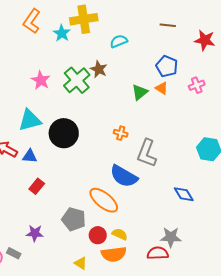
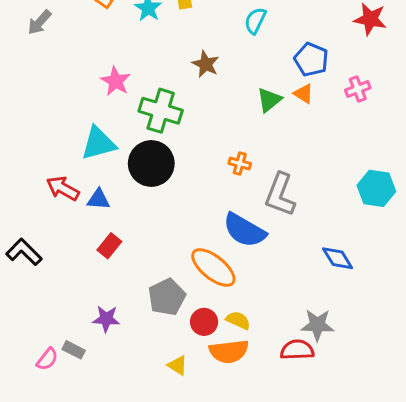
cyan semicircle: (119, 41) -> (255, 21), moved, turned -42
green cross: (77, 80) -> (161, 111), moved, turned -32
gray pentagon: (74, 219) -> (167, 297), turned 30

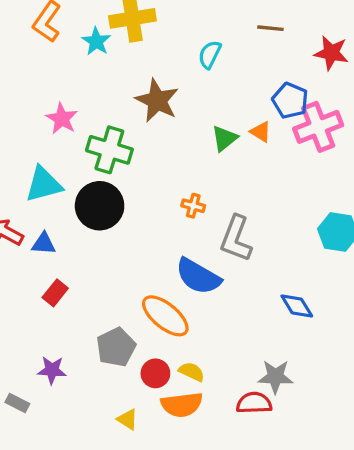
blue pentagon: (311, 59) -> (290, 101), moved
brown star: (206, 64) -> (157, 101), size x1.5
pink cross: (358, 89) -> (318, 127), size x1.8

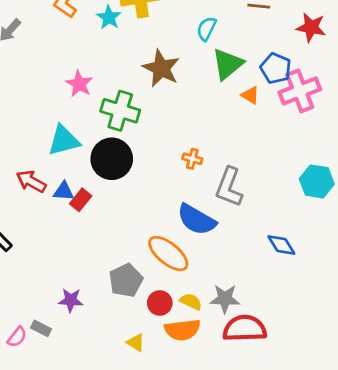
green triangle: (224, 138) -> (228, 64), moved, size x1.4
red rectangle: (55, 293) -> (81, 200), moved
gray star: (275, 377) -> (225, 299), moved
red semicircle: (254, 403) -> (245, 328), size x1.4

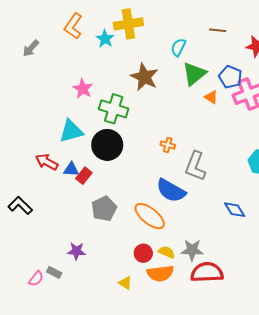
gray pentagon: (126, 280) -> (104, 209), moved

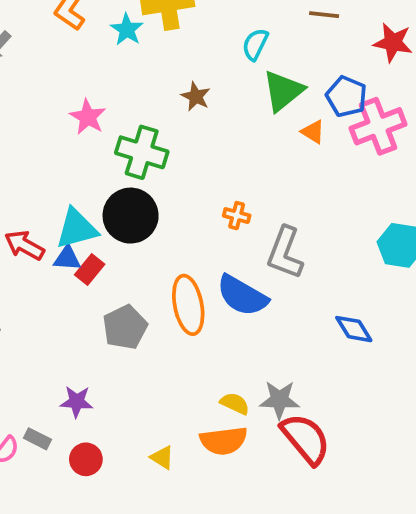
brown star: (144, 77) -> (196, 96), size x0.6
cyan triangle: (71, 131) -> (77, 229), moved
orange ellipse: (150, 216) -> (188, 305), moved, turned 40
red circle: (143, 253) -> (86, 459), moved
red semicircle: (207, 272) -> (305, 439), turned 52

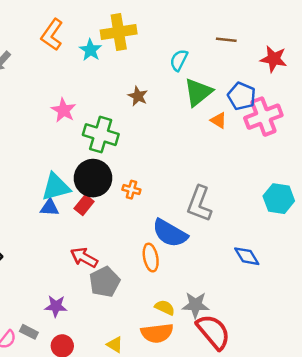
orange cross: (237, 216) -> (131, 190), moved
red arrow: (24, 245) -> (84, 258), moved
red rectangle: (90, 270) -> (84, 205), moved
orange ellipse: (188, 305) -> (151, 258), moved, size x0.7
gray pentagon: (125, 327) -> (105, 282), moved

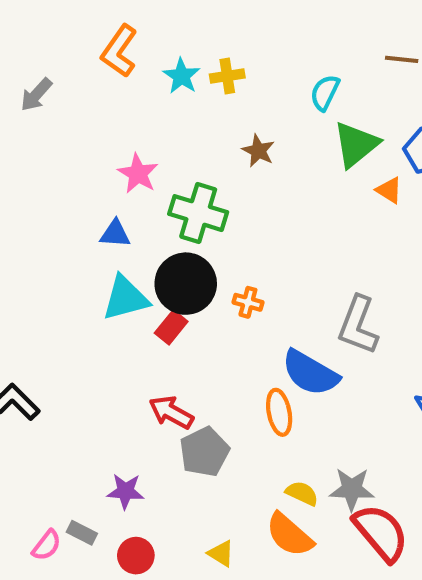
yellow cross: (119, 32) -> (227, 76), moved, size x0.6
blue triangle: (49, 208) -> (115, 234), moved
orange semicircle: (157, 333) -> (290, 535), turned 48

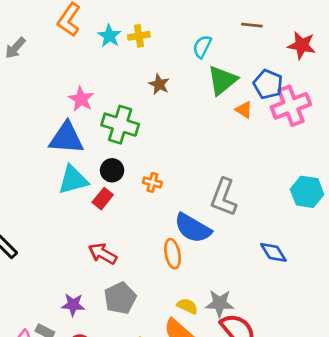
blue triangle: (115, 234) -> (66, 138), size x1.8
black circle: (186, 284) -> (112, 170), size x0.6
gray pentagon: (204, 452) -> (120, 298), moved

